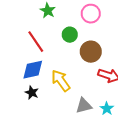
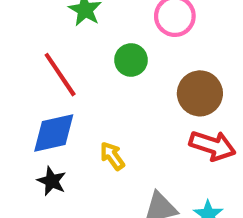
brown circle: (91, 52) -> (200, 93), moved
yellow arrow: (61, 81) -> (112, 156), size x0.6

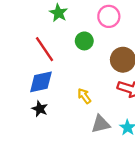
yellow arrow: (112, 156) -> (84, 96), moved

